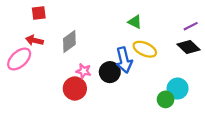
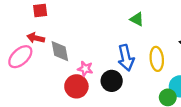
gray diamond: (69, 42) -> (60, 51), moved, turned -65
yellow ellipse: (145, 49) -> (157, 59), moved, turned 60
black circle: (110, 72) -> (112, 81), moved

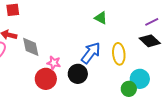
blue arrow: (126, 58) -> (91, 53), turned -130

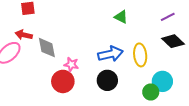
purple line: (152, 22) -> (168, 17), moved
blue arrow: (91, 53) -> (111, 54), turned 40
black circle: (78, 74) -> (107, 80), moved

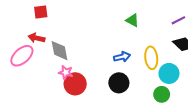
blue arrow: (111, 54) -> (122, 57), size x0.7
pink star: (71, 64) -> (66, 72), moved
cyan circle: (162, 81) -> (169, 73), moved

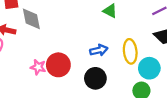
gray diamond: (59, 51) -> (31, 19), moved
red circle: (75, 84) -> (58, 65), moved

